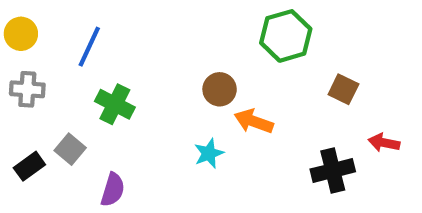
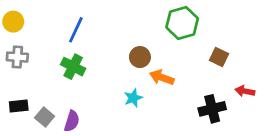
blue line: (89, 47) -> (76, 30), moved
gray square: (70, 149) -> (45, 117), moved
black rectangle: (29, 166) -> (19, 106), turned 30

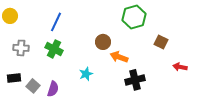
gray cross: (17, 57) -> (21, 48), moved
cyan star: (133, 98) -> (86, 74), moved
black cross: (212, 109) -> (135, 80), moved

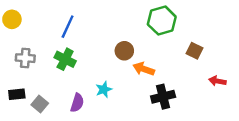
purple semicircle: (53, 89) -> (77, 103), moved

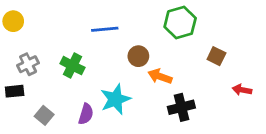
blue line: (68, 27) -> (105, 29), moved, turned 60
gray cross: (25, 58) -> (28, 64), turned -30
cyan star: (104, 89) -> (116, 99), size x1.6
black rectangle: (17, 94) -> (15, 91), moved

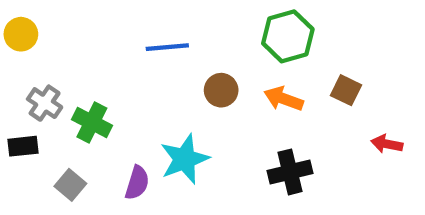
gray cross: (28, 64) -> (45, 103), turned -30
green cross: (72, 66) -> (92, 122), moved
orange arrow: (160, 76) -> (284, 99), moved

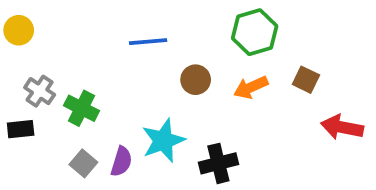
orange arrow: (284, 99) -> (251, 87), turned -44
red arrow: (387, 144) -> (342, 127), size x1.5
black cross: (290, 172) -> (218, 163), moved
gray square: (70, 185) -> (83, 163), moved

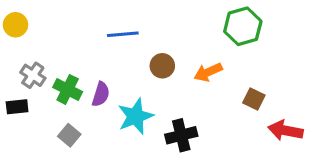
green hexagon: (255, 32) -> (243, 26), moved
brown square: (306, 80) -> (254, 99), moved
red arrow: (342, 127) -> (285, 131), moved
purple semicircle: (121, 161) -> (101, 94), moved

